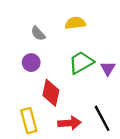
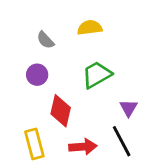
purple triangle: (108, 68) -> (129, 108), moved

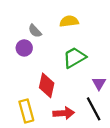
purple circle: (37, 75) -> (24, 48), moved

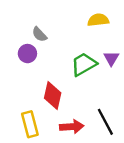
yellow semicircle: (69, 21) -> (98, 20), moved
purple triangle: (99, 83) -> (111, 58), moved

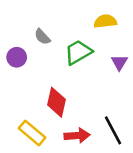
purple circle: (27, 54) -> (17, 57), moved
green trapezoid: (84, 64) -> (78, 52), moved
yellow rectangle: (30, 124) -> (32, 133), turned -35

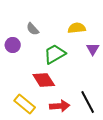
yellow semicircle: (105, 21) -> (77, 28), moved
green trapezoid: (78, 52) -> (55, 54), moved
red diamond: (56, 102) -> (44, 80), turned -45

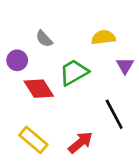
red diamond: (44, 80) -> (39, 89), moved
black line: (88, 102) -> (114, 114), moved
red arrow: (60, 106) -> (81, 142), turned -36

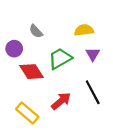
purple triangle: (125, 66) -> (93, 54), moved
red arrow: (81, 142) -> (61, 101), moved

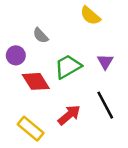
yellow semicircle: (84, 30) -> (90, 16), moved, turned -132

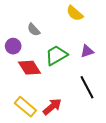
purple triangle: (105, 62) -> (87, 51), turned 40
red arrow: (69, 115) -> (52, 107), moved

